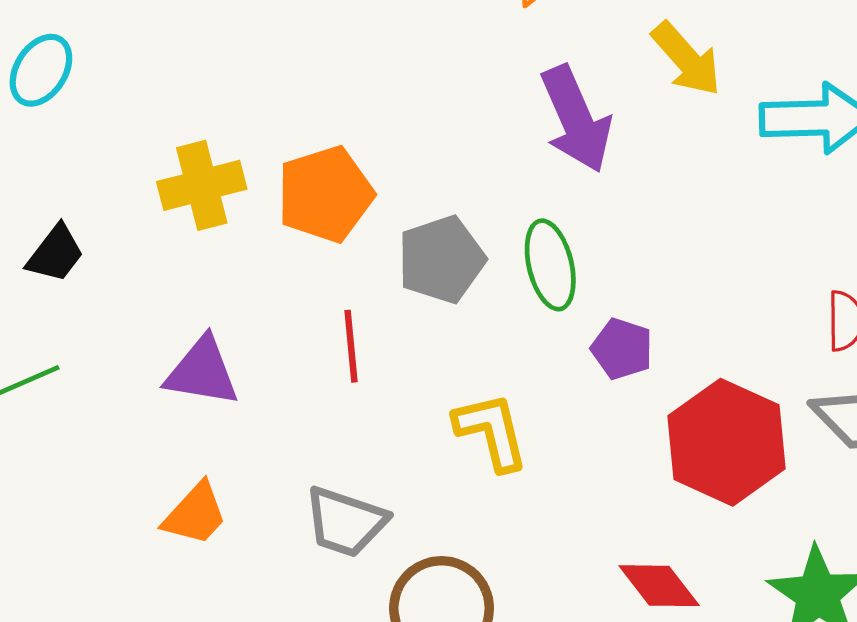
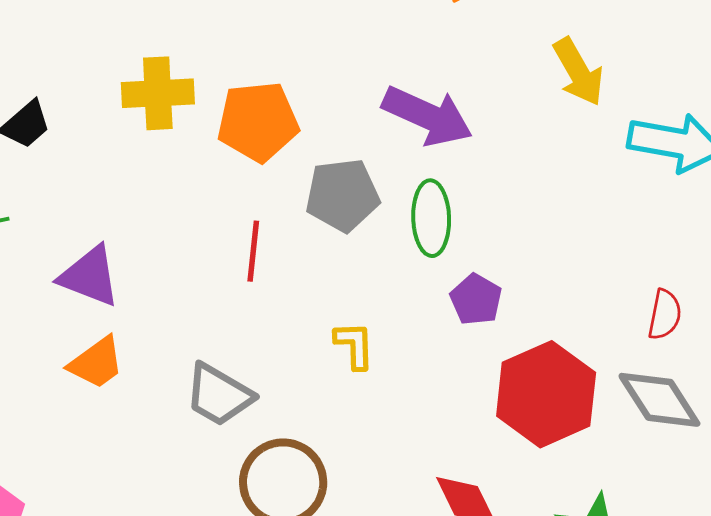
purple arrow: (576, 119) -> (428, 116), moved, turned -54
purple triangle: (202, 372) -> (90, 276), moved
yellow L-shape: (491, 431) -> (354, 345), size x0.7

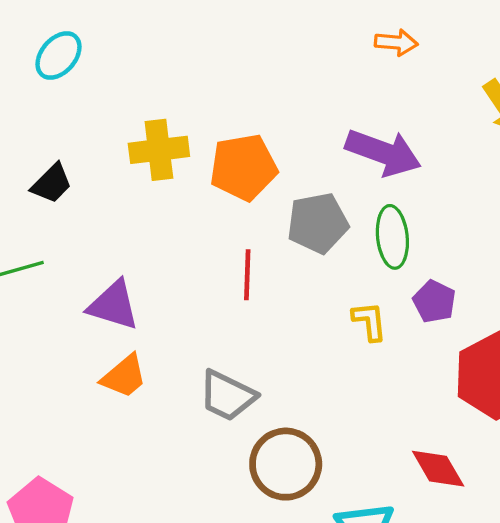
yellow L-shape: (354, 345) -> (369, 321), moved

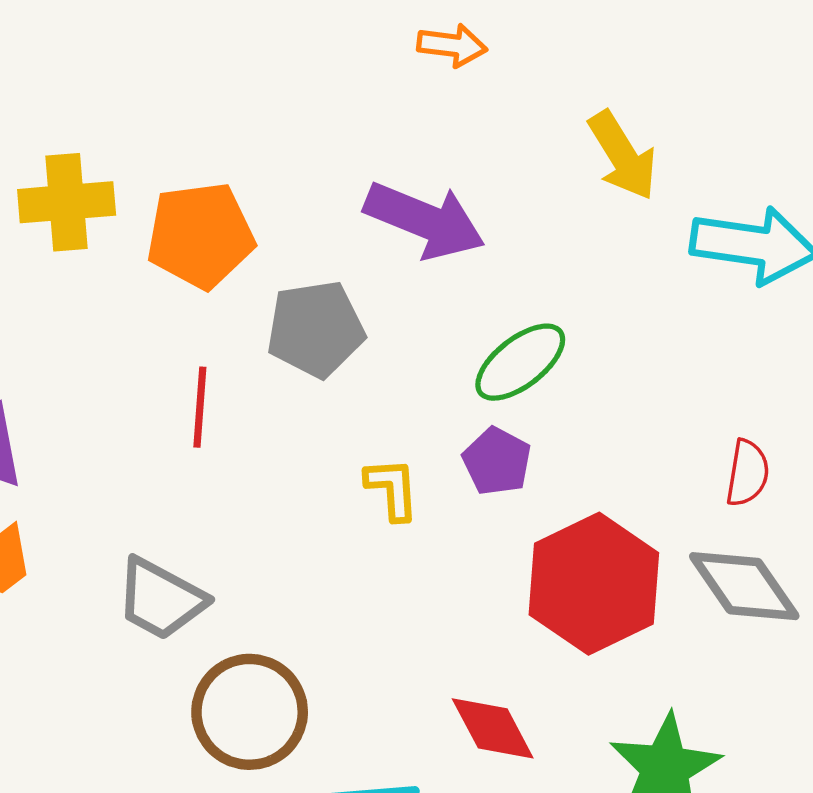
green ellipse: (392, 237) -> (520, 362), moved, turned 56

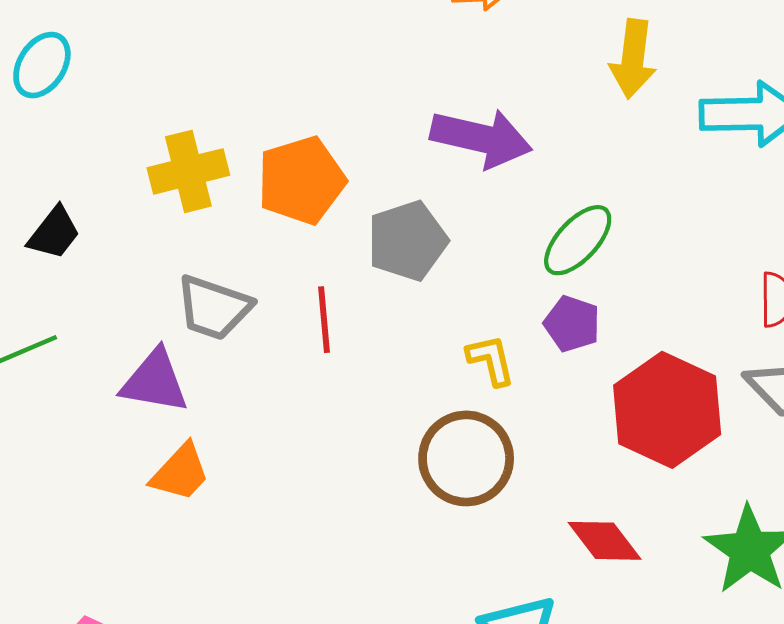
yellow arrow: (623, 156) -> (633, 59), turned 48
gray trapezoid: (161, 599) -> (214, 308), moved
brown circle: (250, 712) -> (466, 458), moved

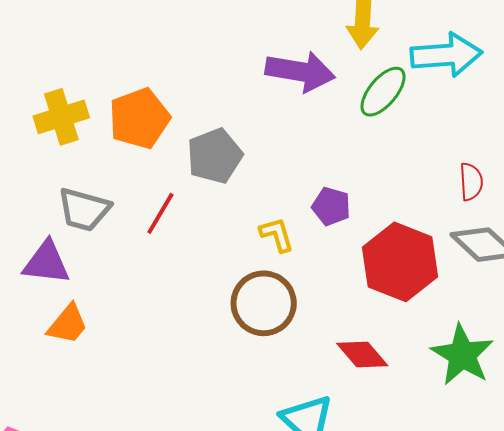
purple arrow: (481, 138) -> (300, 71), moved
green ellipse: (578, 240) -> (383, 92), moved
red line: (324, 320) -> (160, 213), turned 39

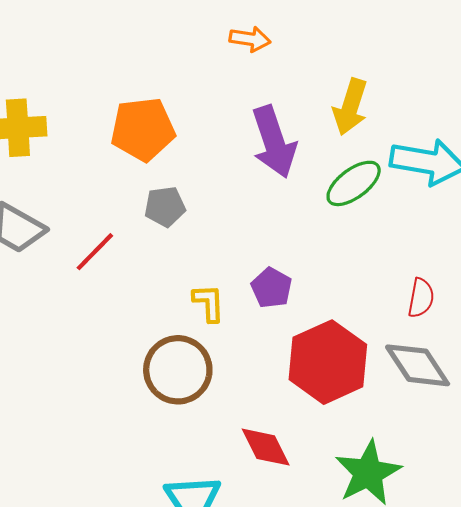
purple arrow: (300, 71) -> (274, 142), turned 48
orange pentagon: (139, 118) -> (143, 129), moved
gray pentagon: (215, 156) -> (165, 207), size x0.7

